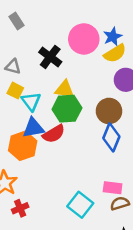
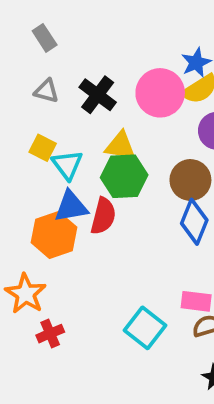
pink circle: (84, 39) -> (160, 93), moved
gray triangle: (13, 67) -> (46, 91), moved
red semicircle: (54, 134) -> (103, 216), turned -45

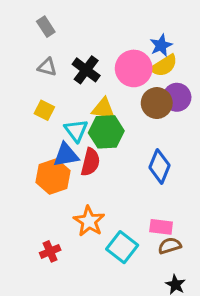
cyan triangle: (67, 165) -> (76, 130), moved
brown circle: (190, 180) -> (157, 103), moved
orange star: (26, 294) -> (89, 221), moved

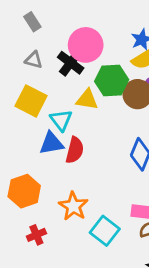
pink circle: (134, 68) -> (86, 45), moved
yellow square: (44, 110) -> (31, 101), size x1.6
green hexagon: (106, 132) -> (112, 80), moved
orange hexagon: (53, 177) -> (24, 191), moved

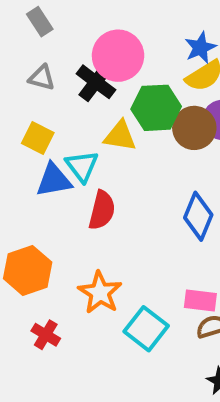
yellow square: (31, 101) -> (38, 138), size x0.7
blue triangle: (51, 143) -> (54, 180), moved
red cross: (36, 235) -> (46, 335), turned -36

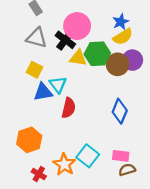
gray triangle: (42, 78) -> (37, 38), size x1.5
yellow triangle: (120, 136) -> (78, 58), moved
orange star: (100, 293) -> (64, 164), moved
cyan square: (146, 329) -> (88, 156), moved

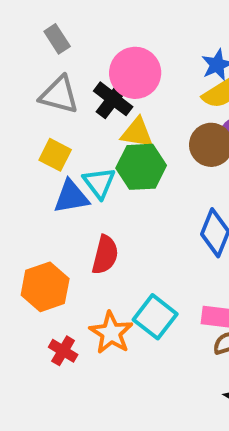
green hexagon: (97, 54) -> (141, 167), moved
red semicircle: (69, 108) -> (105, 255), moved

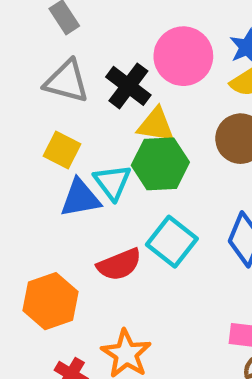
pink circle: (135, 73) -> (183, 56), moved
red semicircle: (105, 255) -> (119, 265), turned 54
cyan square: (155, 317) -> (172, 242), moved

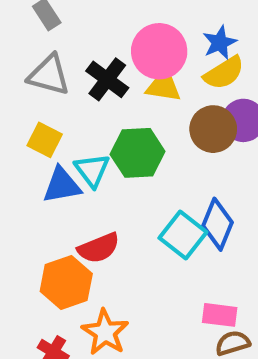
yellow triangle: (156, 125) -> (163, 86), moved
cyan square: (172, 242) -> (183, 235), moved
orange hexagon: (51, 301) -> (66, 283), moved

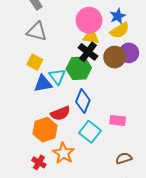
black cross: (107, 79) -> (88, 52), moved
blue diamond: (217, 224) -> (83, 101), moved
cyan square: (183, 235) -> (90, 132), moved
pink rectangle: (220, 315) -> (118, 120), moved

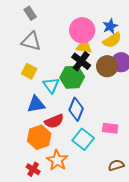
blue triangle: (43, 84) -> (36, 104), moved

